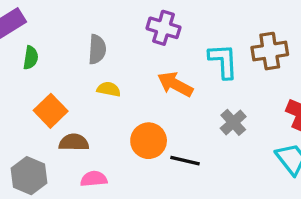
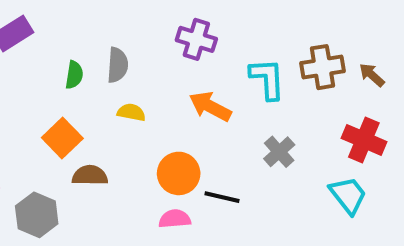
green semicircle: (31, 58) -> (74, 75), moved
pink semicircle: (94, 179) -> (175, 219), moved

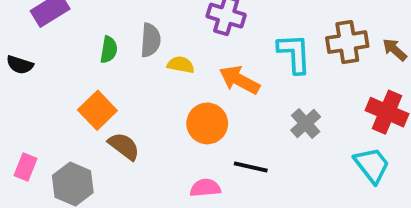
yellow semicircle: (131, 112) -> (181, 65), moved
orange circle: (179, 173) -> (207, 123), moved
brown semicircle: (90, 175) -> (124, 146), turned 36

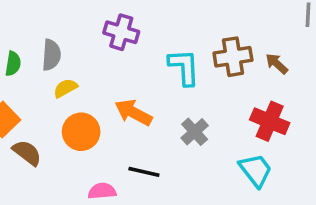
yellow semicircle: (181, 65) -> (65, 88), moved, turned -40
orange arrow: (239, 80) -> (133, 113), moved
orange circle: (207, 123) -> (81, 132), moved

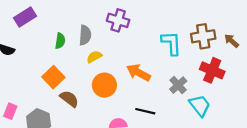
purple cross: (121, 32) -> (118, 20), moved
red cross: (270, 121) -> (212, 70), moved
cyan trapezoid: (256, 170) -> (200, 105), moved

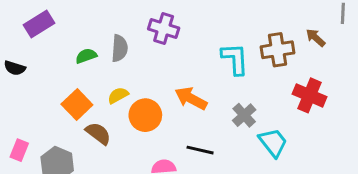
green semicircle: (60, 41) -> (86, 56), turned -119
brown arrow: (232, 41) -> (316, 38), moved
yellow semicircle: (94, 57) -> (118, 95), moved
red cross: (212, 70) -> (309, 95), moved

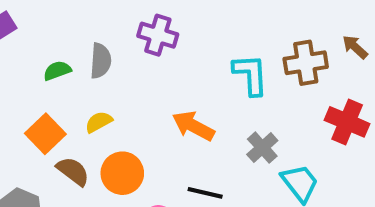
orange circle: (145, 115) -> (122, 173), moved

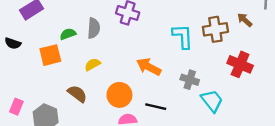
orange square: (45, 134) -> (50, 55), moved, turned 30
gray cross: (262, 148) -> (190, 80), turned -30
orange circle: (122, 173) -> (119, 95), moved

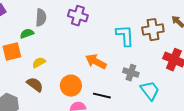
gray semicircle: (94, 28) -> (41, 18), moved
yellow semicircle: (93, 64) -> (39, 63), moved

